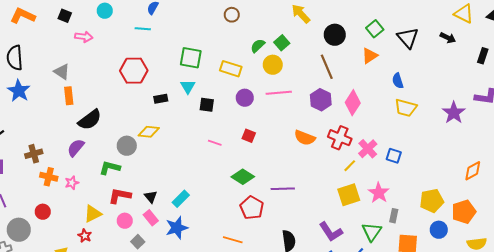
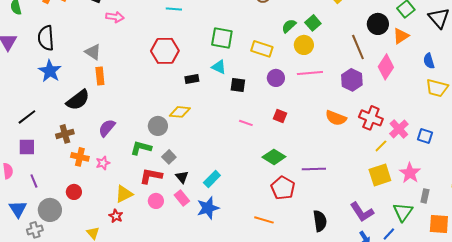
black circle: (335, 35) -> (378, 24), moved
cyan triangle: (188, 87) -> (219, 67), turned -35
pink diamond: (353, 103) -> (386, 67), moved
black semicircle: (90, 120) -> (78, 100), moved
gray square: (138, 242) -> (169, 157), moved

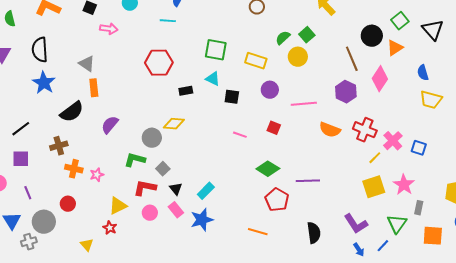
pink line: (310, 73) -> (304, 104), moved
purple semicircle: (107, 128) -> (110, 125), moved

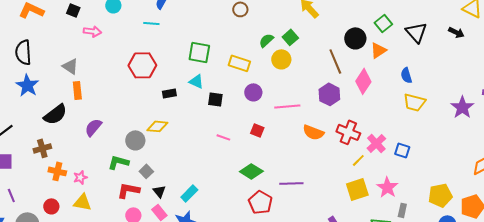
yellow triangle: (118, 206) -> (82, 202), moved, turned 36

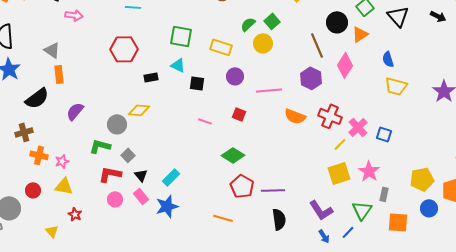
purple line: (291, 183) -> (273, 190), moved

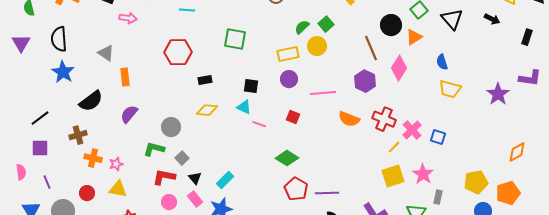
yellow rectangle: (221, 47) -> (288, 54), moved, turned -30
cyan triangle: (178, 65) -> (244, 107), moved
orange rectangle: (59, 74) -> (125, 77), moved
yellow diamond: (139, 110) -> (207, 110), moved

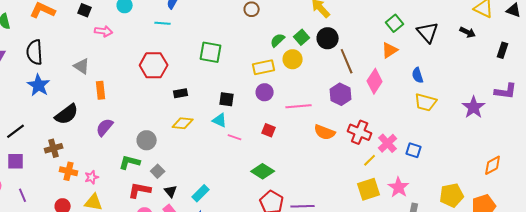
black circle: (391, 25) -> (328, 38), moved

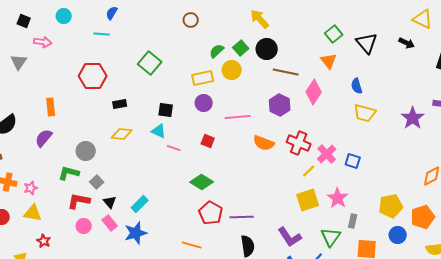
orange triangle: (390, 50) -> (329, 61), turned -36
green square: (211, 52) -> (150, 63), turned 30
brown line: (347, 61) -> (286, 72), turned -55
gray triangle: (82, 66) -> (19, 62), moved, turned 30
orange rectangle: (101, 90) -> (51, 107), moved

